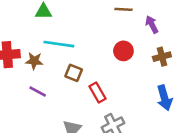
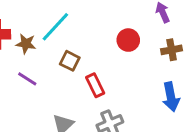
cyan line: (59, 44) -> (55, 27), turned -60

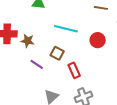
cyan line: (55, 27) -> (66, 29), moved, turned 60
purple line: (27, 79) -> (37, 64), moved

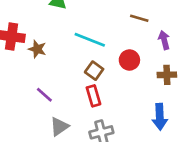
brown square: (57, 53) -> (94, 71), moved
purple line: (37, 64) -> (44, 95), moved

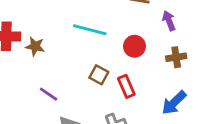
brown square: (94, 71) -> (99, 75), moved
red rectangle: (94, 96) -> (126, 86), moved
blue arrow: (160, 117) -> (174, 103), turned 55

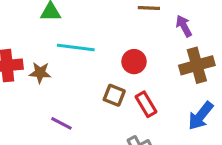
cyan line: (90, 30) -> (76, 47), moved
red circle: (135, 46) -> (134, 62), moved
brown cross: (176, 57) -> (197, 65), size x1.5

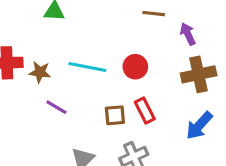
cyan line: (76, 47) -> (87, 67), moved
brown square: (114, 95) -> (115, 115), moved, turned -30
purple line: (61, 123) -> (56, 107), moved

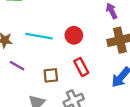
brown square: (115, 115) -> (51, 75), moved

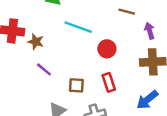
cyan line: (39, 36) -> (78, 27), moved

